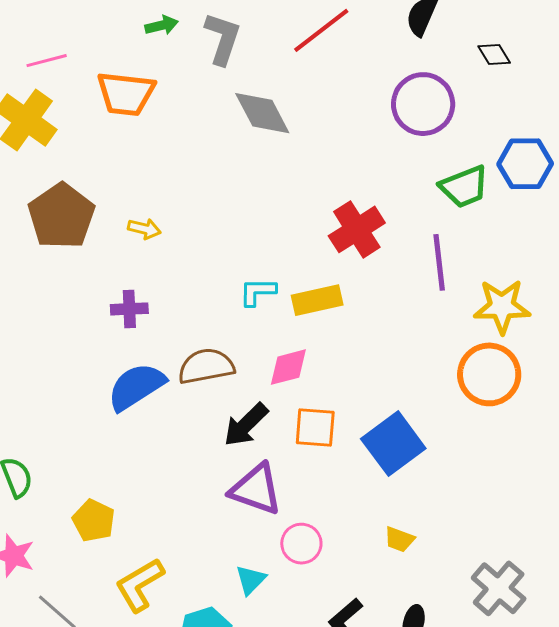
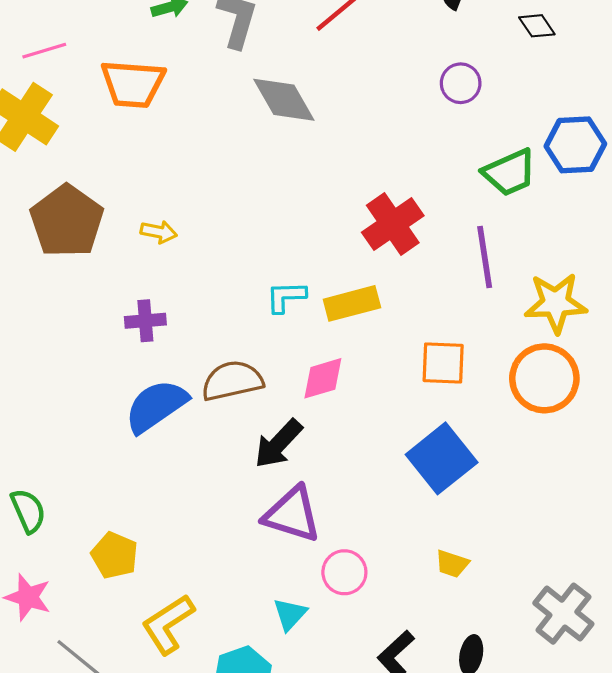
purple circle: (423, 104) -> (461, 83), size x0.6
orange square: (315, 427) -> (443, 363), moved

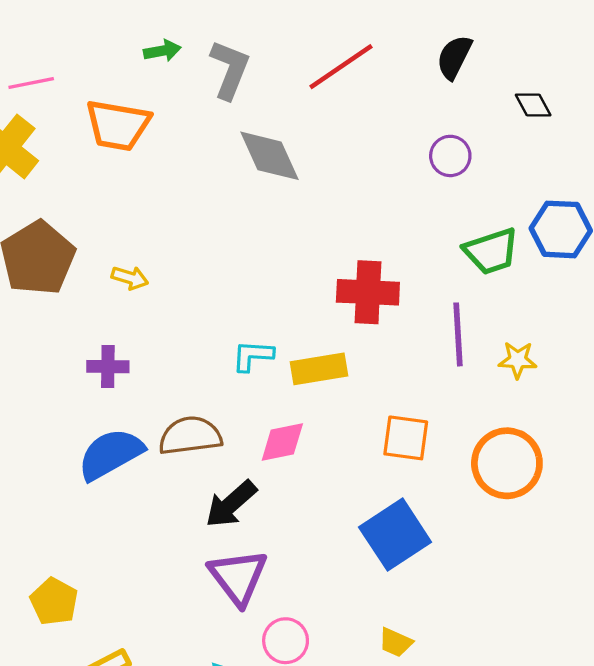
red cross: (393, 224) -> (368, 292), turned 32
yellow star: (556, 303) -> (518, 360), moved, size x0.6
purple triangle: (292, 514) -> (238, 577), turned 30

